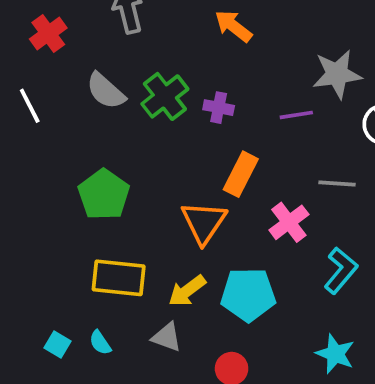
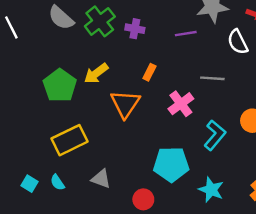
orange rectangle: (241, 174) -> (149, 72), size x0.6
yellow rectangle: (119, 278) -> (70, 140), turned -32
yellow arrow: (187, 291) -> (96, 73), moved
cyan pentagon: (248, 295) -> (171, 164), moved

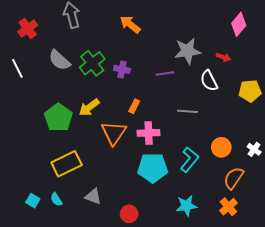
pink cross: (181, 104) -> (149, 133), moved, turned 35
cyan pentagon: (171, 164) -> (153, 168), moved
cyan star: (211, 190) -> (186, 206), turned -30

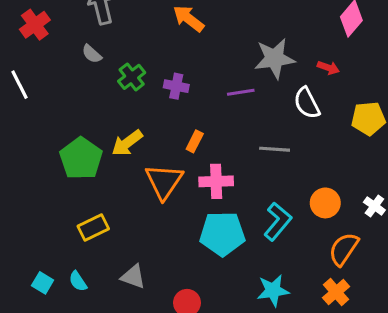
gray semicircle: (59, 60) -> (92, 54), moved, size x0.6
green cross: (92, 63) -> (132, 77), size x0.7
yellow rectangle: (67, 164) -> (93, 228), size x0.7

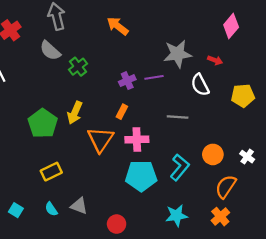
gray semicircle: (92, 54) -> (50, 51), size x1.5
purple cross: (176, 86) -> (127, 81), moved, turned -35
yellow arrow: (127, 143) -> (75, 113), turned -30
cyan semicircle: (78, 281) -> (51, 209), moved

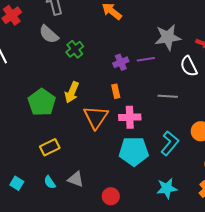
orange rectangle: (122, 112) -> (116, 91), turned -40

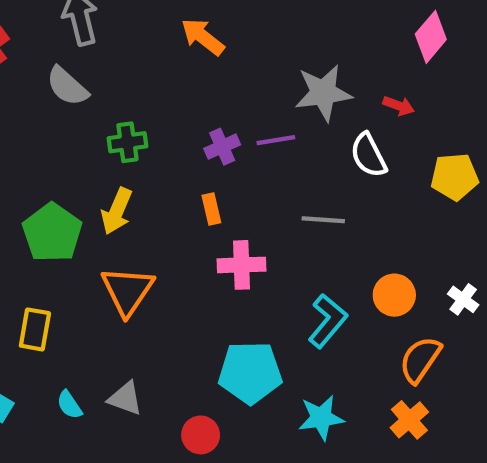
green cross: (75, 49) -> (127, 142), moved, turned 30
orange triangle: (96, 117) -> (127, 291), moved
yellow rectangle: (50, 147) -> (35, 329), moved, turned -54
cyan pentagon: (134, 151) -> (250, 373), moved

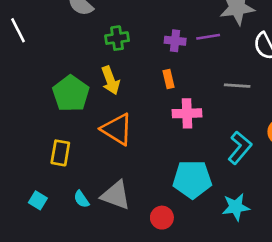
purple cross: (222, 147) -> (175, 41), turned 30
yellow arrow: (117, 211) -> (110, 80), turned -44
orange triangle: (127, 291) -> (117, 129), turned -32
gray triangle: (125, 398) -> (116, 195), size x1.4

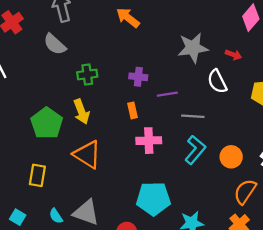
purple line: (208, 37) -> (167, 94), moved
cyan L-shape: (240, 148) -> (195, 150), moved

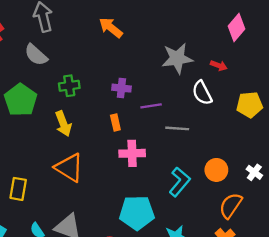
green pentagon: (47, 123) -> (21, 100), moved
cyan L-shape: (195, 150) -> (180, 182), moved

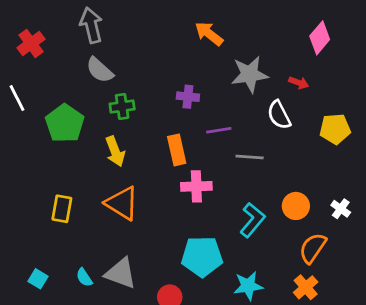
orange arrow: (111, 28) -> (209, 34), moved
gray semicircle: (36, 55) -> (100, 70), moved
purple cross: (121, 88) -> (188, 97), moved
orange rectangle: (115, 122) -> (177, 150), size x1.5
yellow rectangle: (18, 189) -> (62, 209), moved

